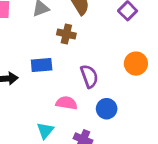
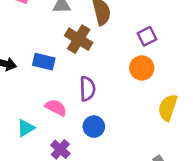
brown cross: (66, 34) -> (79, 39), size x1.4
orange circle: (136, 64) -> (142, 68), moved

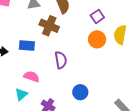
pink semicircle: (56, 108) -> (32, 77), moved
yellow semicircle: (168, 108) -> (120, 35), moved
blue circle: (94, 127) -> (80, 92), moved

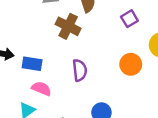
orange circle: (97, 39) -> (131, 64), moved
blue rectangle: (27, 45) -> (32, 64), moved

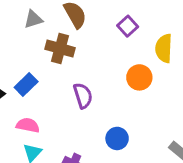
blue rectangle: (32, 64) -> (26, 84), moved, turned -42
pink semicircle: (41, 89) -> (28, 125), moved

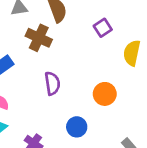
orange circle: (139, 77) -> (105, 94), moved

